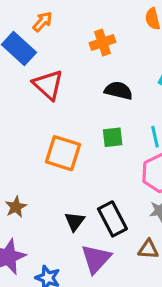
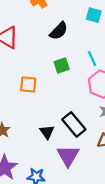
black semicircle: (118, 91) -> (59, 31), turned 132
orange square: (63, 153) -> (28, 85), size x0.7

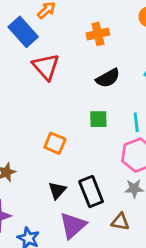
orange square: (28, 85) -> (55, 143), moved

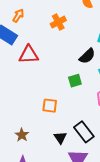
red triangle: (46, 67) -> (29, 55), turned -35
black semicircle: (108, 78) -> (87, 56), moved

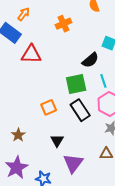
green square: (75, 81) -> (76, 84), size x1.5
orange square: (50, 106) -> (49, 107), turned -35
black rectangle: (84, 132) -> (80, 110), moved

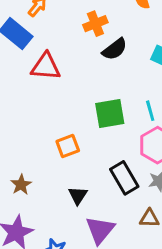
black semicircle: (90, 60) -> (115, 49), moved
black rectangle: (80, 110) -> (124, 178), moved

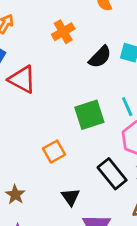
black semicircle: (115, 49) -> (100, 57), moved
red triangle: (46, 67) -> (22, 79), turned 32

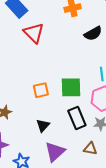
green square: (89, 115) -> (71, 87), moved

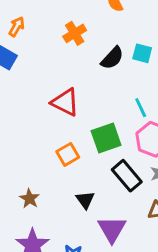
red triangle: (34, 33) -> (65, 102), moved

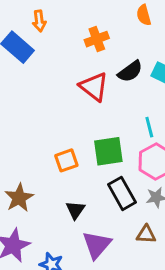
orange arrow: (17, 27) -> (39, 21), turned 132
red triangle: (65, 102) -> (94, 87), moved
brown star: (29, 199) -> (19, 198), size x1.4

